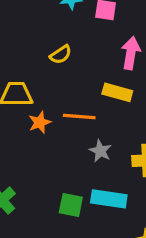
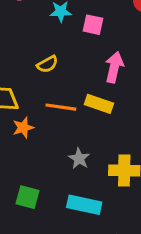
orange line: (79, 116) -> (61, 107), moved
green square: (71, 205) -> (28, 197), moved

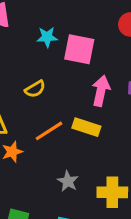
pink square: (93, 25) -> (79, 49), size x1.5
orange line: (61, 107) -> (49, 131), turned -40

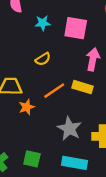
cyan star: (47, 37) -> (43, 23), moved
gray star: (68, 181) -> (69, 129), size x1.5

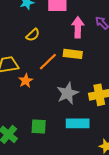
gray star: (69, 129) -> (68, 93), turned 30

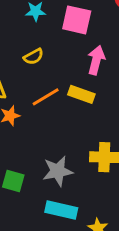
gray star: (68, 93) -> (58, 171), moved
cyan rectangle: (78, 123) -> (61, 210), moved

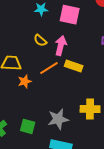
yellow semicircle: (34, 57) -> (40, 40), turned 72
pink arrow: (96, 60) -> (61, 46), moved

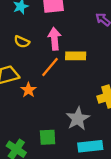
yellow semicircle: (40, 40) -> (22, 42), moved

